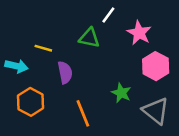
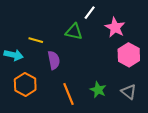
green star: (121, 93) -> (98, 90), moved
gray triangle: (156, 111) -> (129, 92), size x0.7

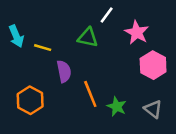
cyan arrow: (14, 55) -> (16, 36), moved, turned 54
orange line: (69, 94) -> (90, 94), moved

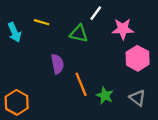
pink star: (137, 32) -> (123, 29), turned -30
yellow line: (43, 48) -> (42, 22), moved
orange hexagon: (30, 100) -> (17, 102), moved

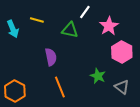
pink star: (123, 29) -> (109, 26), turned -30
orange line: (81, 84) -> (60, 87), moved
green star: (105, 96) -> (98, 76), moved

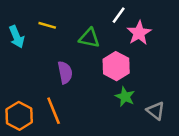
white line: (85, 12) -> (119, 15), moved
pink hexagon: (122, 52) -> (116, 66), moved
orange line: (60, 87) -> (54, 111), moved

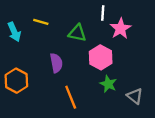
white line: (119, 15) -> (103, 13), turned -32
orange line: (54, 111) -> (71, 97), moved
orange hexagon: (19, 116) -> (16, 81), moved

